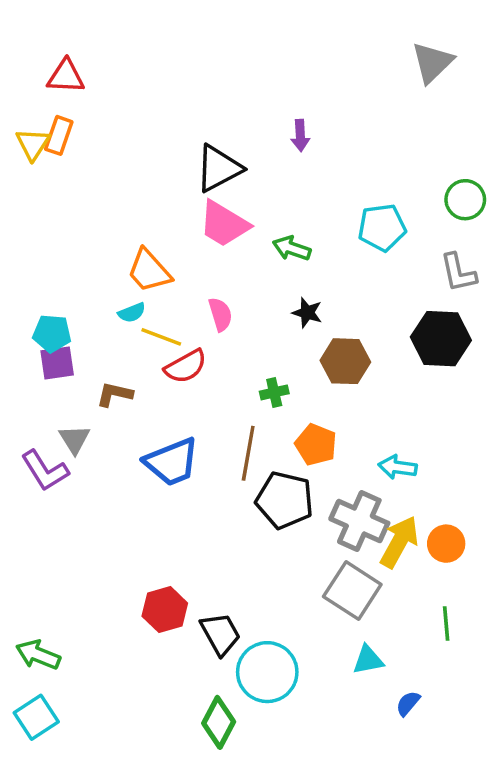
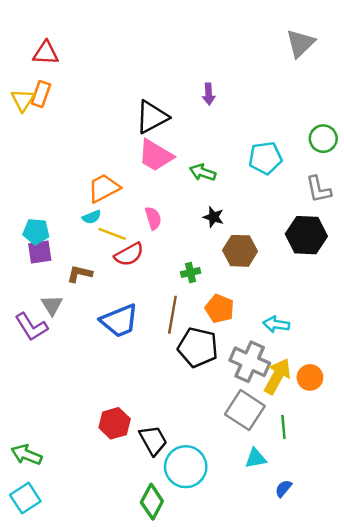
orange trapezoid: (149, 271) -> (104, 188), turned 104
green line: (446, 623) -> (283, 427), moved

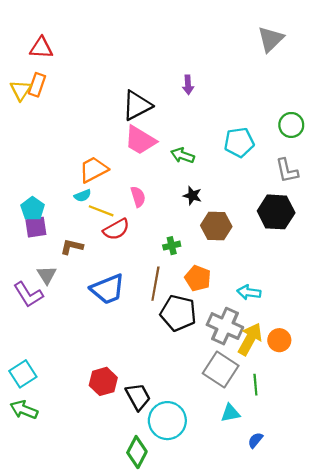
cyan pentagon: (36, 231) -> (33, 209), turned 30
cyan square: (25, 498) -> (23, 374), moved

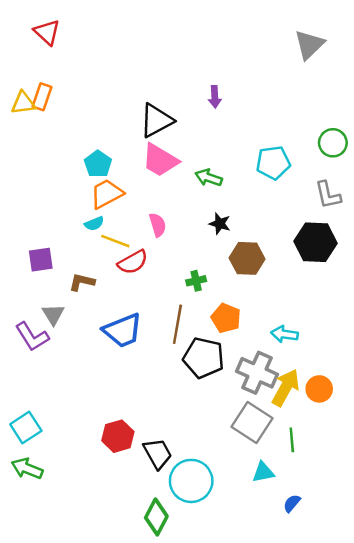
red triangle: (41, 48) -> (47, 32), moved, turned 40
yellow triangle: (21, 90) -> (23, 103), turned 50
cyan pentagon: (33, 209) -> (98, 164), moved

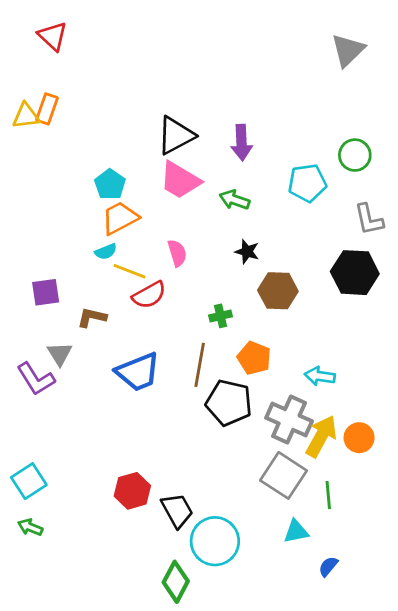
purple arrow: (215, 97) -> (242, 142), moved, size x1.4
green circle: (333, 143) -> (355, 155), moved
green arrow: (27, 468) -> (30, 527), size x0.7

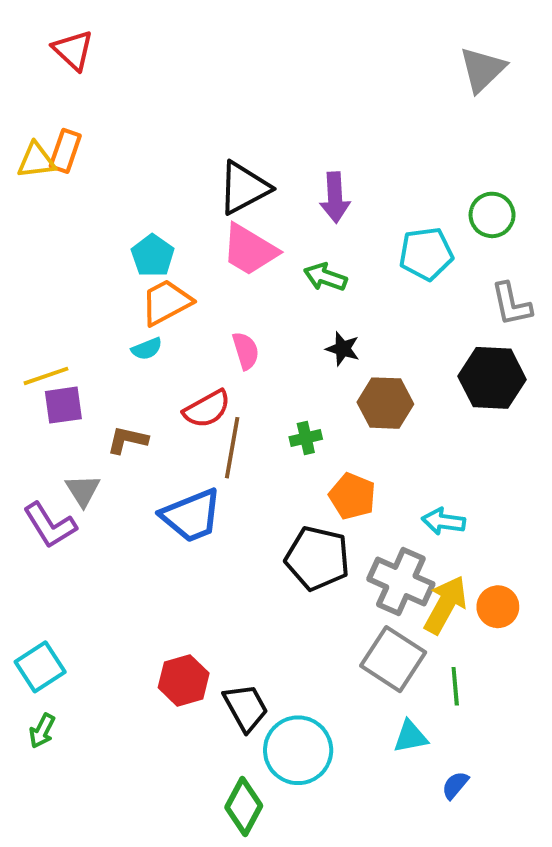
yellow line: (130, 271) -> (46, 376), moved, turned -40
brown line: (200, 365) -> (232, 448), moved
green arrow: (30, 527) -> (42, 731), turned -85

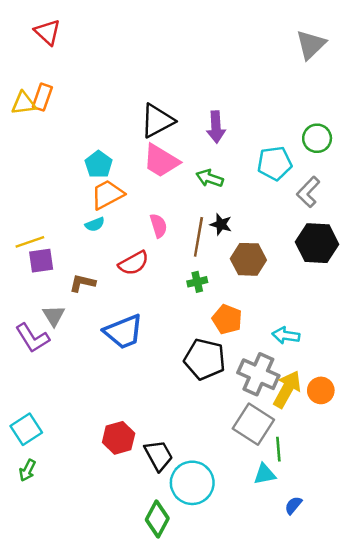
gray L-shape: (511, 304) -> (308, 192), moved, turned 56
brown line: (232, 448) -> (198, 237), moved
green line: (455, 686) -> (278, 449), moved

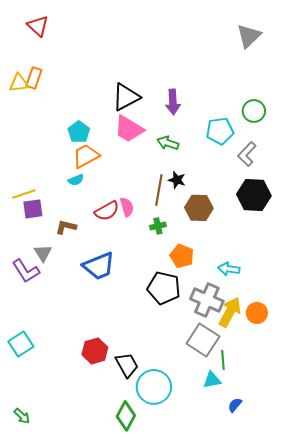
pink semicircle: (158, 226) -> (127, 207), moved
green arrow: (27, 470) -> (22, 416), moved, turned -72

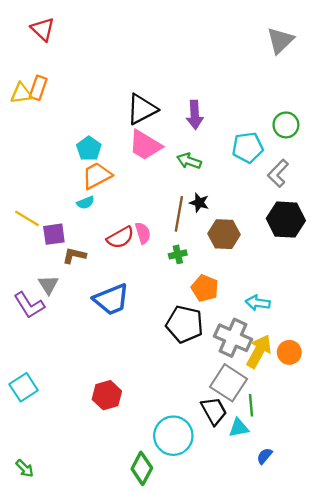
yellow line: (24, 194) -> (27, 218), turned 50
purple square: (33, 209) -> (54, 234), moved
black trapezoid: (127, 365) -> (214, 411), moved

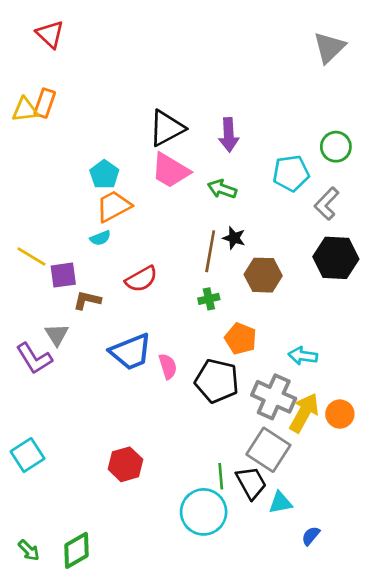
pink semicircle: (143, 233) -> (168, 366), moved
green line: (251, 405) -> (221, 476), moved
green diamond: (142, 468) -> (77, 550), moved, turned 32

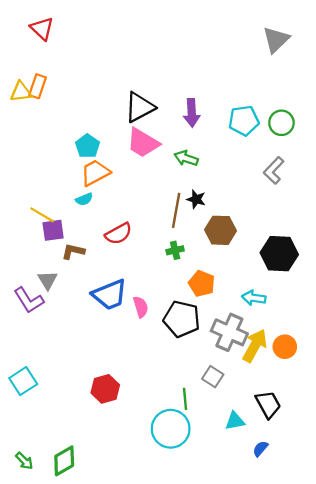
cyan pentagon: (291, 173) -> (244, 121), moved
yellow line: (32, 257) -> (42, 215), moved
black hexagon: (336, 258) -> (279, 254), moved
gray square: (268, 450) -> (213, 377), moved, size x0.6
black trapezoid: (251, 483) -> (268, 404), moved

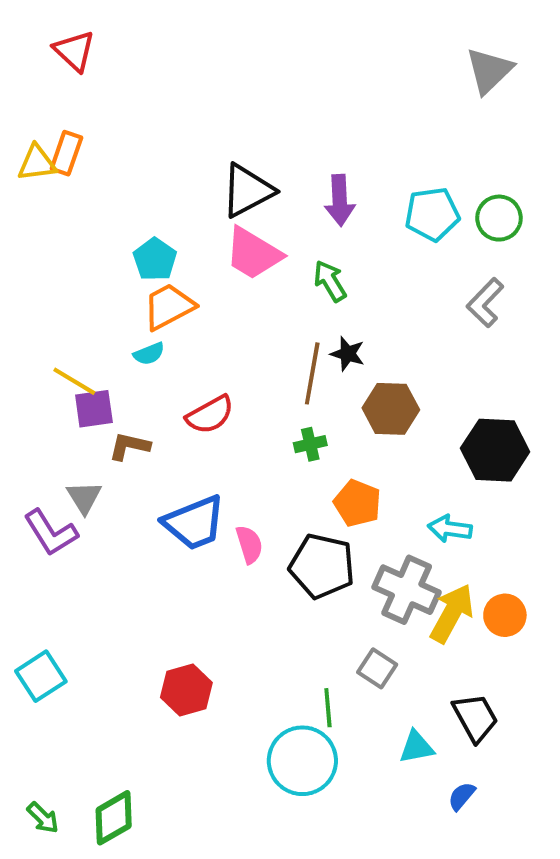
green arrow: (186, 158) -> (330, 281), turned 40

